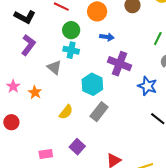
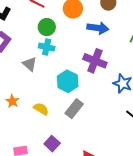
blue arrow: (107, 37) -> (98, 28), moved, size x1.5
orange star: (35, 92) -> (12, 101), moved
yellow semicircle: (66, 112) -> (41, 109), turned -98

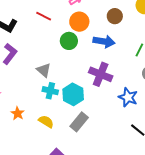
green circle: (47, 27) -> (69, 41), moved
cyan cross: (47, 47) -> (50, 91), moved
gray triangle: (30, 64) -> (44, 70), moved

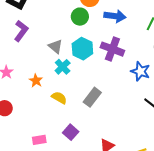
cyan cross: (50, 91) -> (63, 67), turned 35
cyan hexagon: (73, 94) -> (82, 49), moved
orange star: (18, 113) -> (36, 81), moved

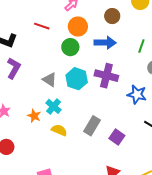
cyan cross: (63, 67) -> (54, 106), moved
purple square: (71, 132) -> (117, 137), moved

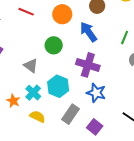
blue arrow: (105, 43) -> (88, 32), turned -130
green circle: (70, 47) -> (54, 45), moved
cyan hexagon: (77, 79) -> (58, 86), moved
blue star: (137, 94) -> (96, 93), moved

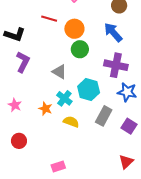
orange circle: (62, 14) -> (74, 29), moved

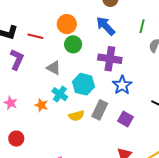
red line: (49, 19) -> (35, 36), moved
blue star: (127, 92) -> (122, 85), turned 30
yellow semicircle: (71, 122) -> (76, 116), moved, turned 147

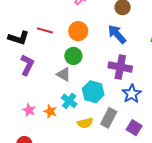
red line: (35, 36) -> (45, 30), moved
green circle: (73, 44) -> (73, 56), moved
pink star: (11, 103) -> (29, 110), moved

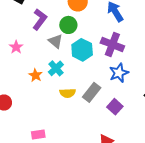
purple L-shape: (27, 65) -> (40, 19), moved
cyan hexagon: (93, 92) -> (82, 50), moved
pink star: (29, 110) -> (16, 47), moved

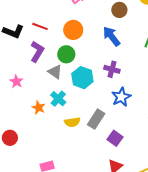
purple cross: (112, 44) -> (112, 69), size x0.7
purple square: (115, 107) -> (115, 138), moved

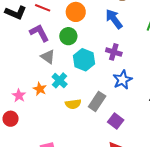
purple L-shape: (37, 52) -> (39, 33), turned -60
gray triangle: (55, 72) -> (48, 57), moved
pink star: (16, 81) -> (19, 95), moved

